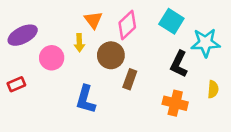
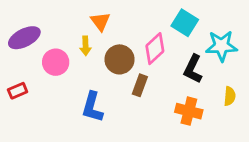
pink diamond: (127, 25) -> (155, 49), moved

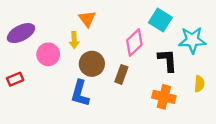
brown circle: (120, 59) -> (92, 64), moved
black L-shape: (193, 69) -> (167, 60), turned 150

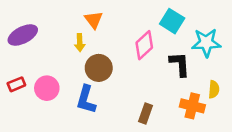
pink circle: (48, 54) -> (47, 88), moved
brown rectangle: (121, 74) -> (146, 113), moved
orange cross: (164, 97) -> (192, 106), moved

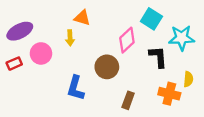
orange triangle: (94, 20) -> (82, 18), turned -36
brown circle: (99, 68) -> (107, 67), moved
red rectangle: (16, 84) -> (14, 64), moved
pink circle: (47, 88) -> (41, 53), moved

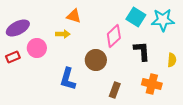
yellow arrow: (70, 38) -> (63, 34), turned -88
cyan star: (182, 38) -> (163, 20), moved
yellow semicircle: (188, 79) -> (172, 60), moved

